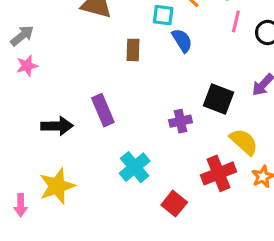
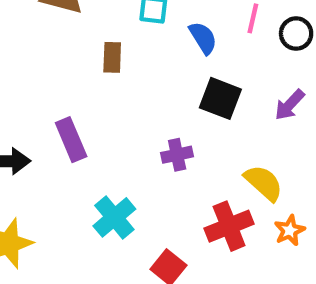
blue semicircle: (182, 40) -> (203, 38), moved
black square: (219, 99) -> (220, 98), moved

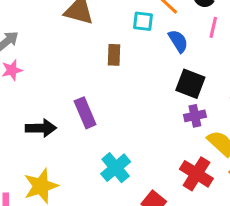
purple cross: (177, 155) -> (195, 116), moved
red cross: (229, 226) -> (196, 174), turned -36

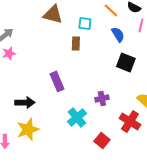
cyan square: (143, 21) -> (85, 23), moved
purple cross: (195, 116) -> (102, 98), moved
black arrow: (41, 128) -> (25, 102), moved

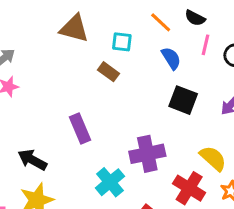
brown rectangle: (76, 43) -> (108, 72), turned -56
purple cross: (102, 98) -> (147, 154), size x1.6
black arrow: (25, 102) -> (32, 160), turned -150

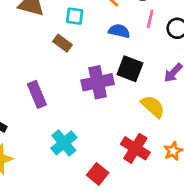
blue semicircle: (171, 58) -> (119, 31), turned -45
purple cross: (147, 154) -> (98, 82), moved
yellow semicircle: (213, 158) -> (153, 107), moved

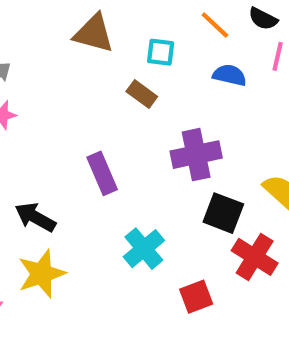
black square: (130, 69) -> (223, 213), moved
red square: (98, 174) -> (196, 297), turned 30

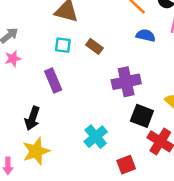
cyan square: (161, 52) -> (63, 45), moved
purple rectangle: (102, 173) -> (53, 81), moved
black arrow: (35, 217) -> (32, 118), turned -100

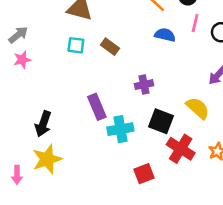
purple rectangle: (53, 81) -> (97, 107), moved
purple cross: (126, 82) -> (144, 85), size x0.6
cyan cross: (96, 137) -> (120, 129), moved, turned 30

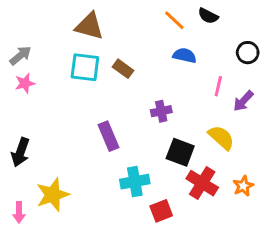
pink line: (195, 23) -> (218, 86), moved
cyan square: (76, 45) -> (85, 67), size x1.5
black arrow: (43, 124) -> (20, 152), moved
cyan cross: (120, 129) -> (135, 182), moved

